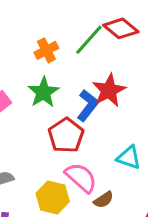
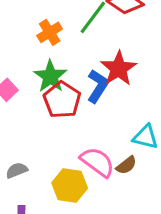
red pentagon: (66, 135) -> (62, 100), moved
brown semicircle: (104, 200) -> (126, 165), moved

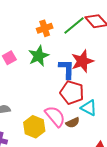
blue L-shape: (98, 86) -> (67, 69), turned -45
red pentagon: (62, 100) -> (72, 93), moved, turned -30

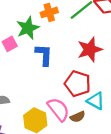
green star: (39, 56) -> (28, 28), moved
blue L-shape: (67, 69) -> (44, 55), moved

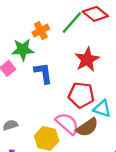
green star: (28, 28) -> (23, 50), turned 30
brown semicircle: (78, 117) -> (87, 127), size x1.5

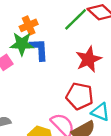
orange cross: (41, 31) -> (29, 25), moved
blue L-shape: (43, 73) -> (39, 49), moved

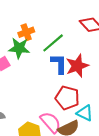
green line: (76, 19) -> (53, 43), moved
blue L-shape: (39, 49) -> (59, 64), moved

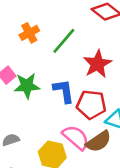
green star: (19, 48) -> (27, 86), moved
blue L-shape: (59, 64) -> (64, 91), moved

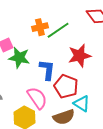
orange cross: (29, 33) -> (40, 27), moved
pink semicircle: (76, 137) -> (37, 98), moved

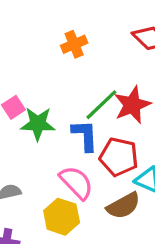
orange cross: (40, 27) -> (74, 44), moved
green line: (58, 30) -> (101, 105), moved

